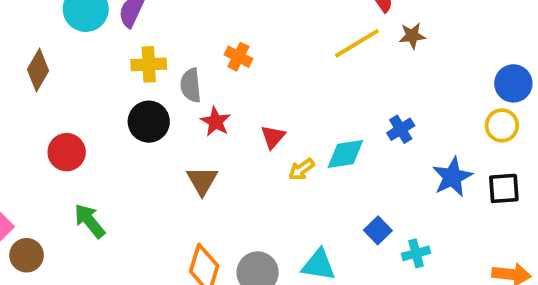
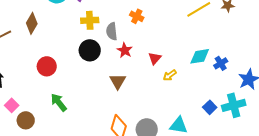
blue cross: (401, 129) -> (221, 63), moved
cyan diamond: (345, 154) -> (200, 56), moved
cyan cross: (416, 253) -> (234, 105), moved, size x1.6

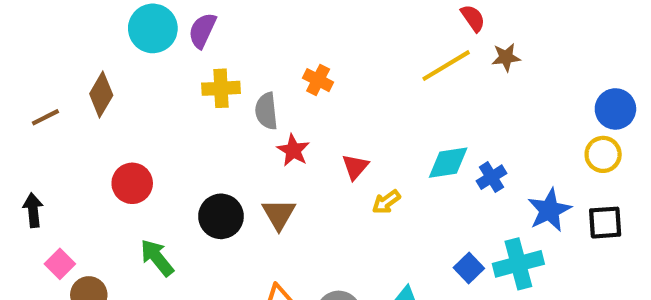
black circle: (90, 50) -> (221, 216), moved

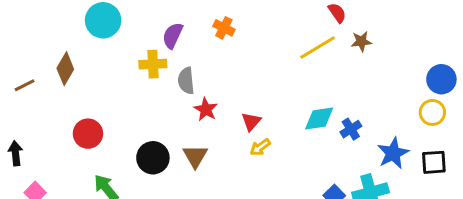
purple semicircle: (202, 30) -> (173, 35), moved
orange cross: (318, 80) -> (224, 28), moved
yellow arrow: (386, 202) -> (260, 147), moved

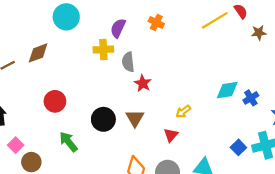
yellow line: (318, 47) -> (215, 20), moved
brown diamond: (65, 69) -> (38, 53), turned 40
red triangle: (251, 122) -> (171, 135), moved

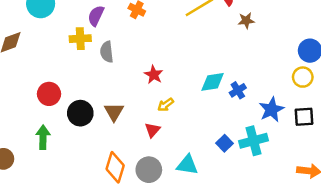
red star: (143, 83) -> (154, 75), moved
red circle: (55, 101) -> (49, 94), moved
green arrow: (68, 142) -> (43, 137), turned 40

